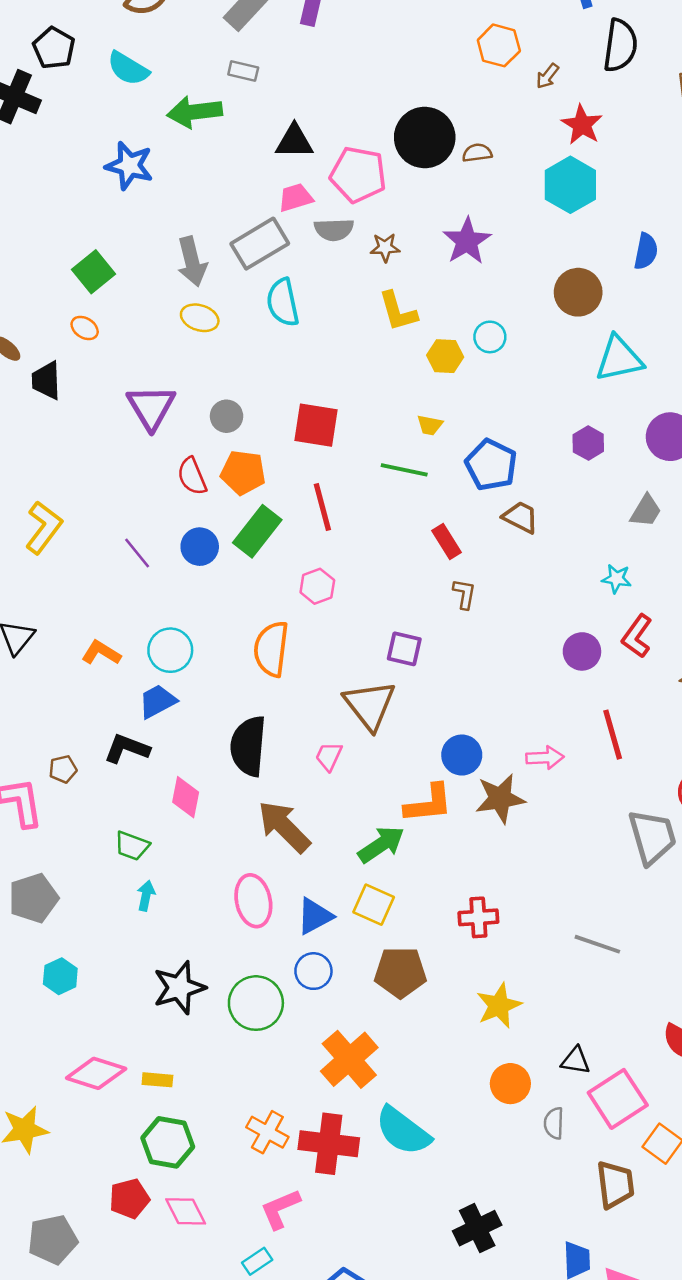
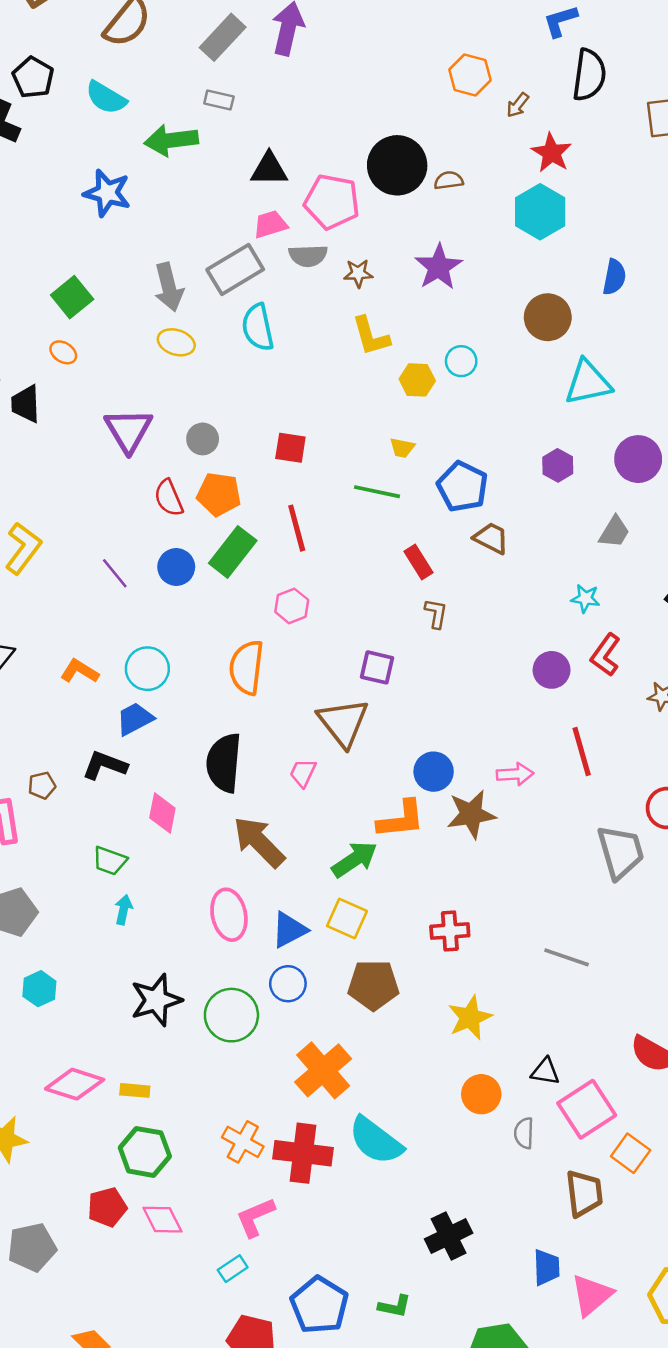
red square: (316, 425) -> (290, 448), size x0.7

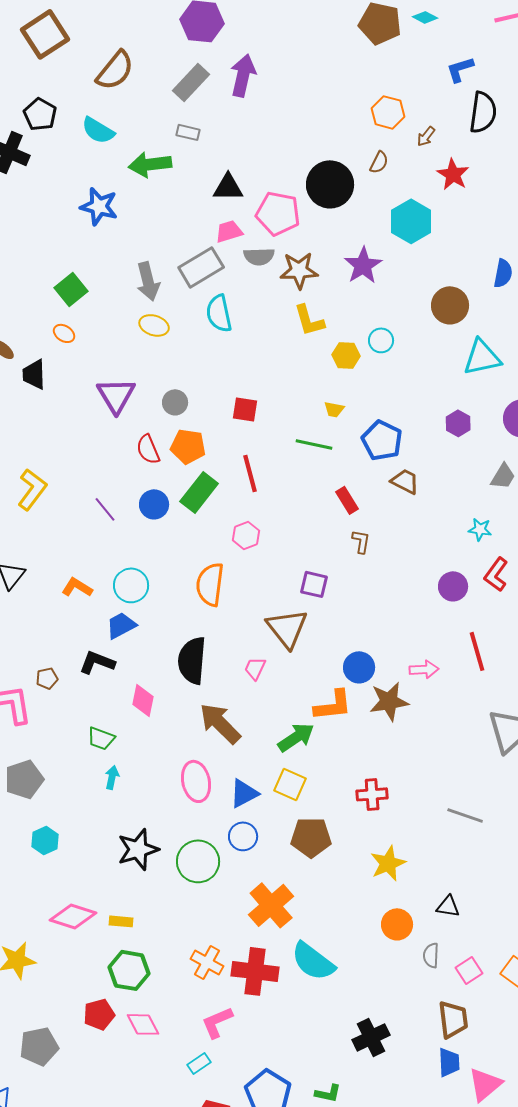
brown semicircle: (449, 180) -> (379, 162), moved, turned 125
cyan hexagon: (540, 212) -> (411, 221), moved
brown star: (358, 273) -> (299, 270), size x1.6
pink square: (587, 1109) -> (469, 970), moved, size x0.6
brown trapezoid: (584, 1193) -> (453, 1019), moved

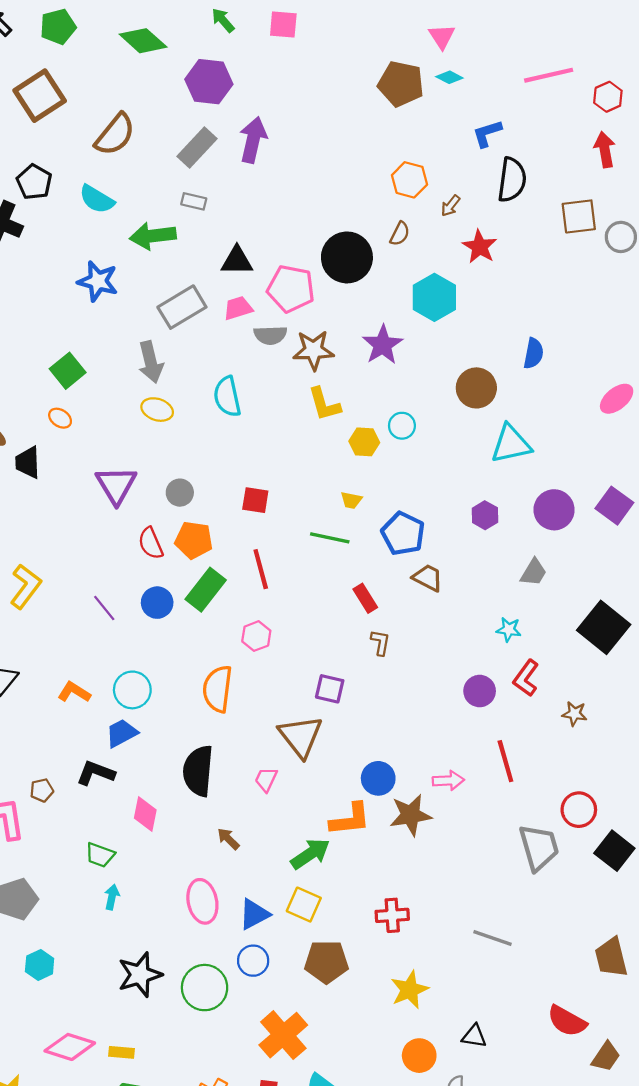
gray rectangle: (201, 267) -> (182, 307), moved
brown arrow: (220, 723) -> (228, 839), size x0.5

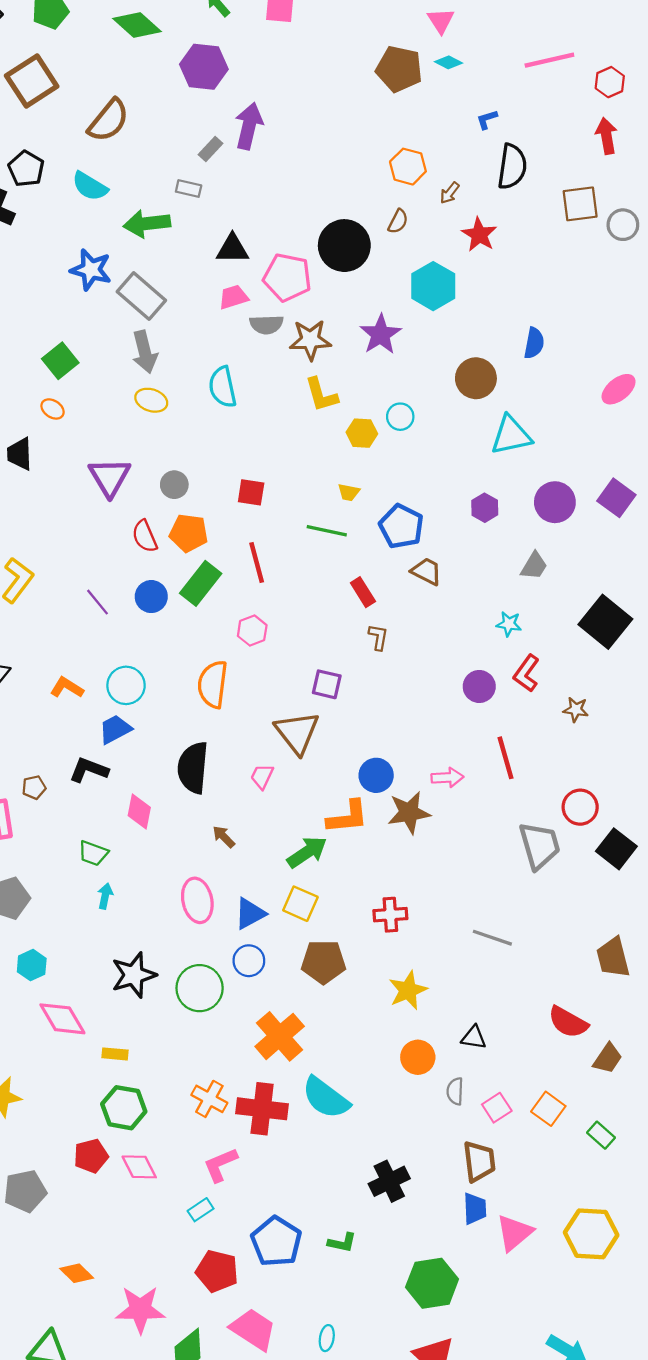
blue L-shape: (487, 133) -> (487, 119), size x0.7
gray rectangle: (197, 147) -> (210, 149), moved, size x0.6
gray rectangle: (182, 307) -> (141, 296), moved, turned 72
pink diamond: (70, 1047) -> (62, 1019), moved, turned 42

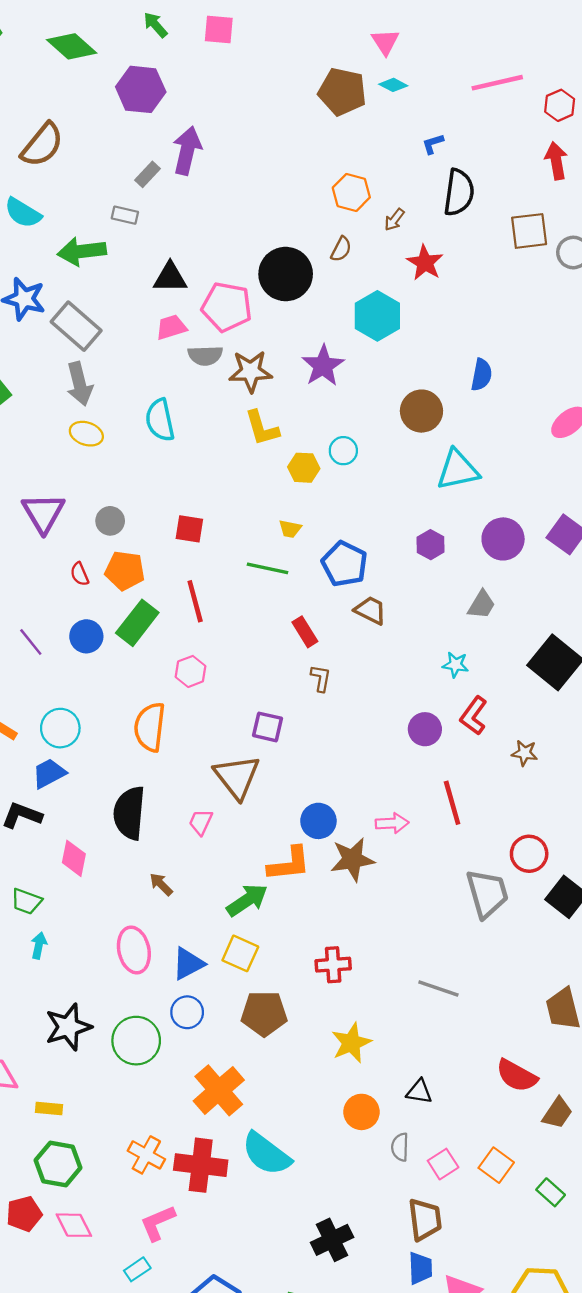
red semicircle: (145, 536) -> (80, 574), size x0.7

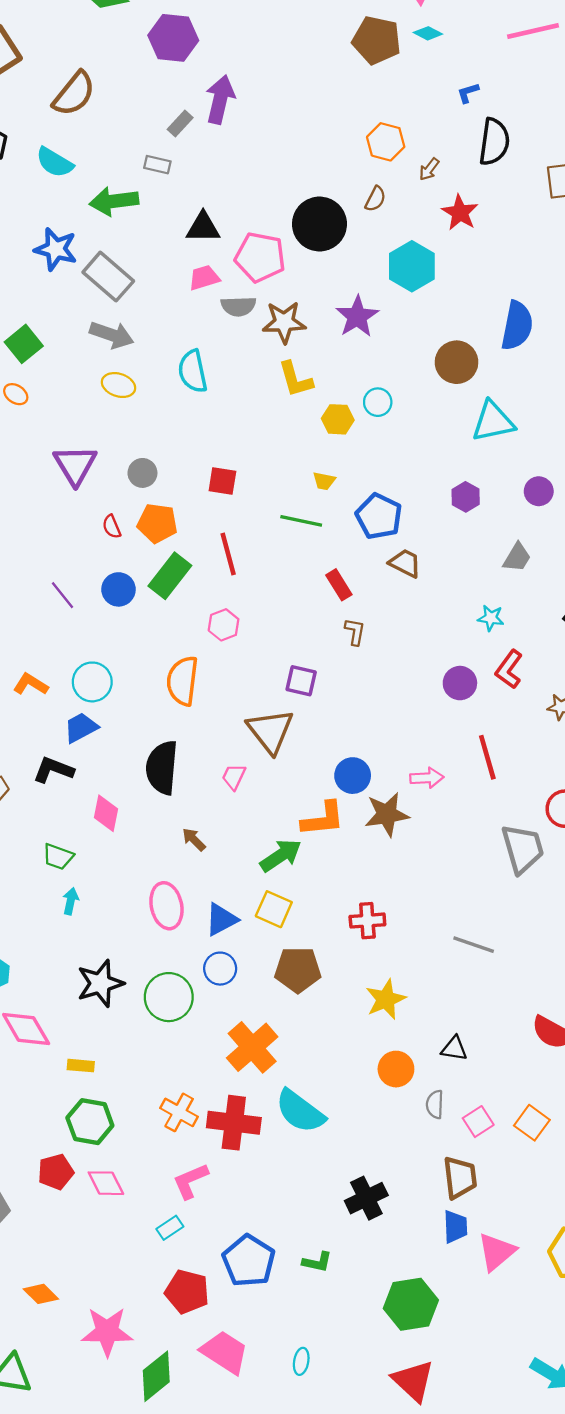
blue semicircle: (482, 375) -> (517, 326), size x1.5
gray arrow: (80, 384) -> (112, 335), turned -57
purple circle: (503, 539) -> (539, 491), size x0.7

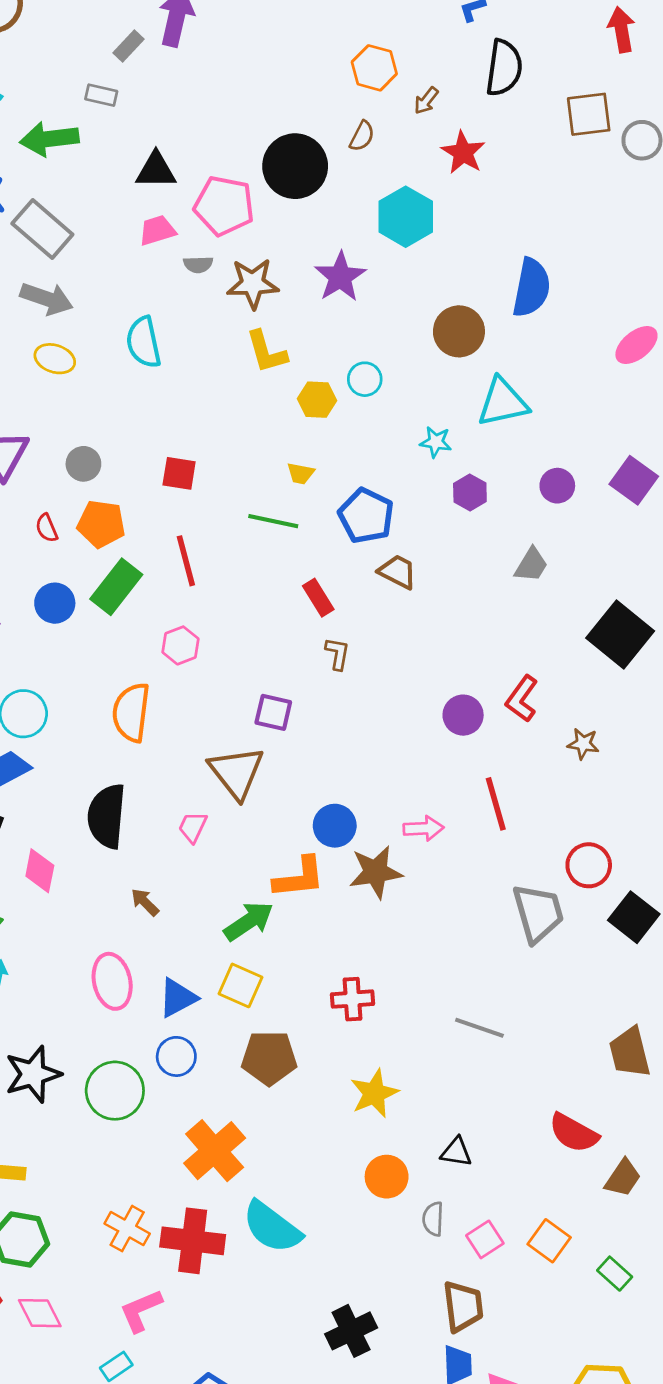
gray semicircle: (238, 306) -> (198, 264), size x0.7
cyan star: (491, 618) -> (436, 442), moved

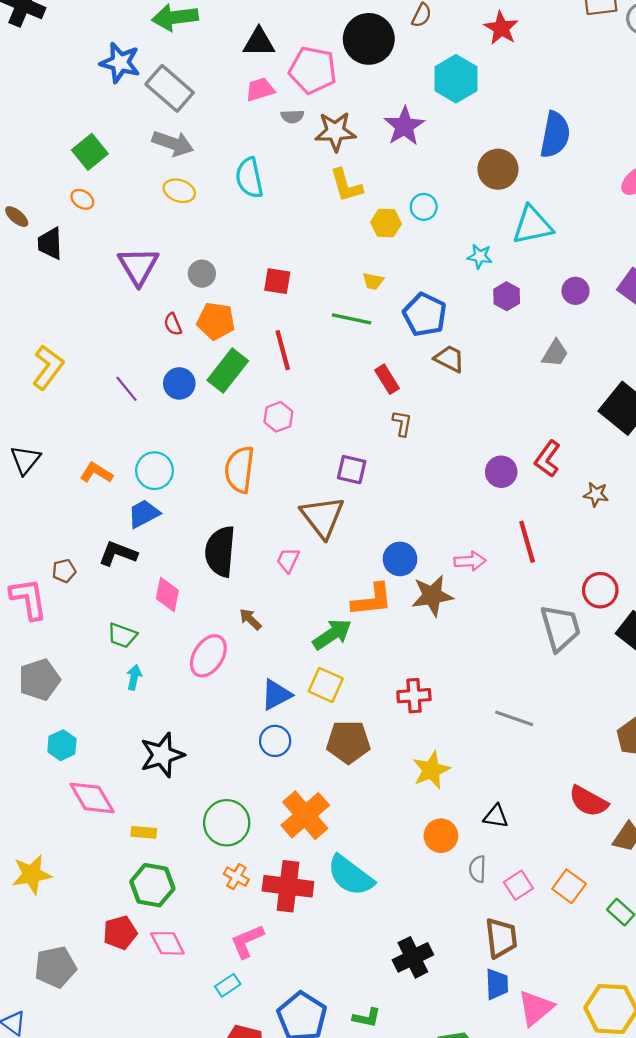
pink ellipse: (112, 981) -> (208, 656), moved, turned 45
green circle: (115, 1091) -> (227, 823), moved
orange cross: (127, 1229) -> (236, 877), size x0.7

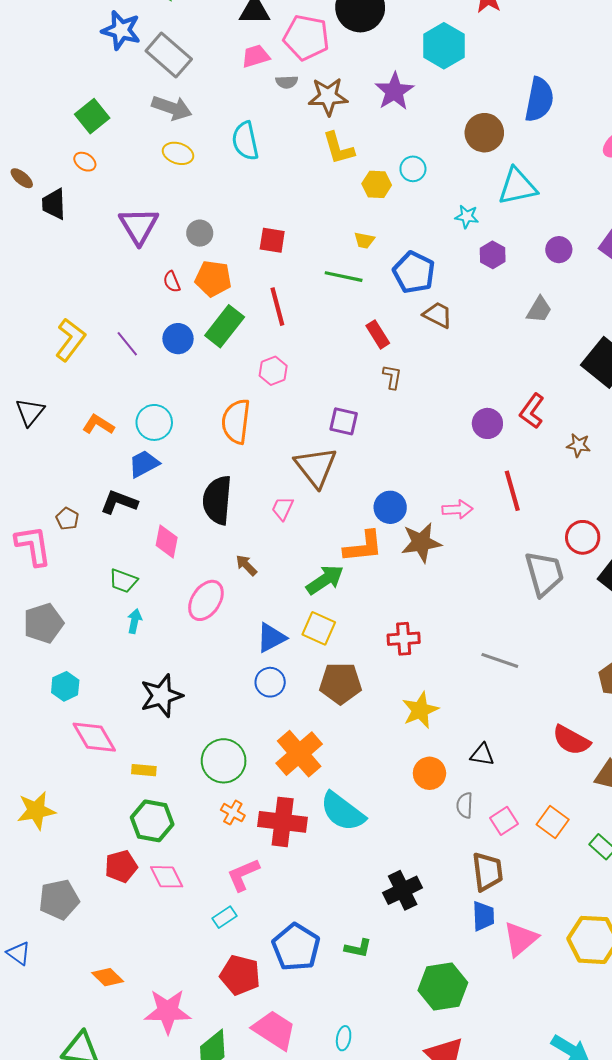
yellow L-shape: (48, 367) -> (70, 340), moved
brown pentagon: (64, 571) -> (67, 519), turned -30

